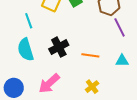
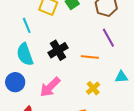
purple line: (119, 27) -> (108, 38), moved
cyan triangle: (122, 61) -> (121, 77), moved
blue circle: (14, 88) -> (15, 82), moved

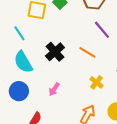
orange line: (90, 57) -> (87, 52), turned 36
pink arrow: (50, 87) -> (54, 89), size x0.6

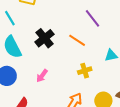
yellow cross: (96, 82) -> (85, 71), turned 32

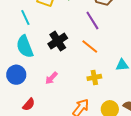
purple line: (93, 18) -> (92, 20), moved

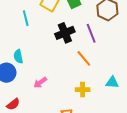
black cross: (58, 41) -> (65, 33), moved
cyan semicircle: (25, 47) -> (18, 56), moved, size x0.6

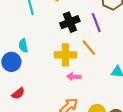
pink arrow: (40, 82) -> (74, 77), moved, turned 40
yellow cross: (83, 90) -> (65, 55), moved, size x1.5

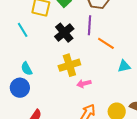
purple line: (96, 23) -> (90, 25), turned 42
orange line: (89, 48) -> (106, 43), moved

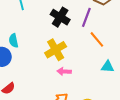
black cross: (64, 33) -> (60, 17), turned -36
yellow cross: (69, 65) -> (56, 50), turned -30

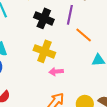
yellow cross: (56, 50) -> (44, 51), turned -30

